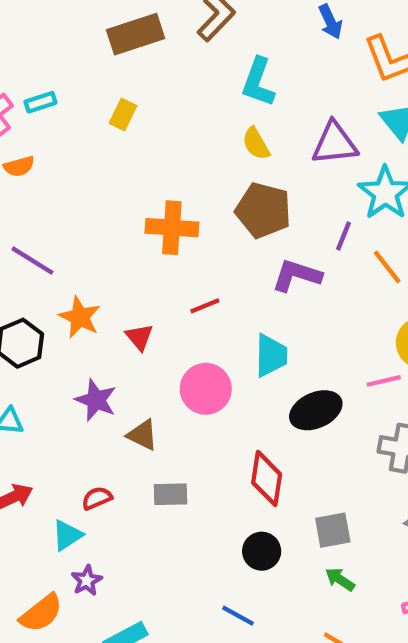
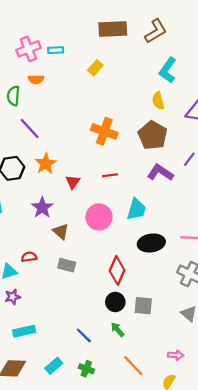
black circle: (262, 551) -> (115, 302), moved
green arrow: (340, 579) -> (117, 330), moved

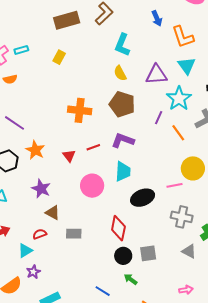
purple L-shape: (160, 173) -> (123, 140), moved
red triangle: (73, 182) -> (69, 156), moved
brown triangle: (61, 231) -> (53, 213), moved

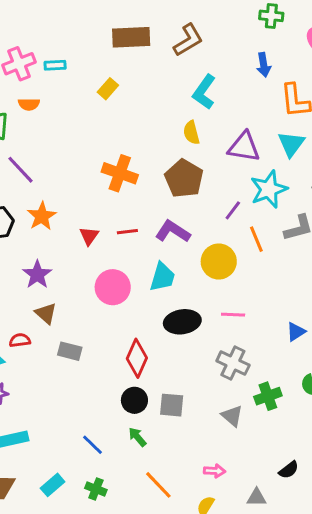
yellow circle: (193, 168) -> (219, 261), moved

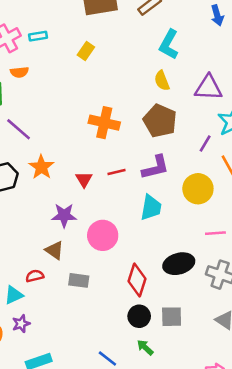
purple L-shape: (173, 231) -> (155, 167), turned 140
purple star: (37, 275) -> (64, 215), moved, turned -30
pink circle: (113, 287) -> (103, 235), moved
black ellipse: (182, 322) -> (179, 264), moved

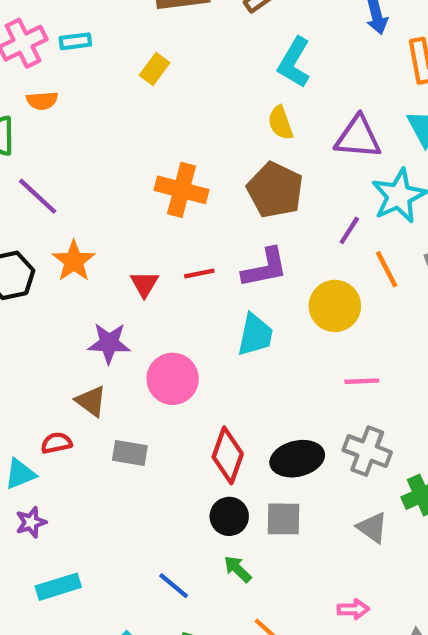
black ellipse: (179, 264) -> (297, 459), moved

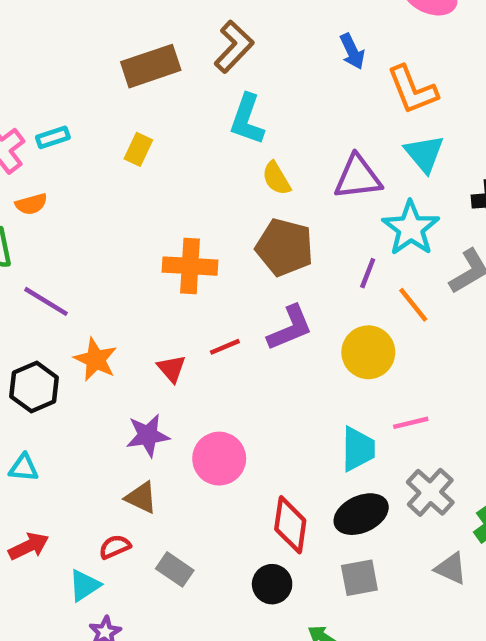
cyan L-shape: (294, 62) -> (247, 119), moved
cyan trapezoid: (255, 335) -> (358, 449), moved
gray cross: (367, 451) -> (430, 492), turned 33
gray rectangle: (130, 453) -> (175, 569), moved, turned 36
black circle: (229, 516) -> (272, 584), moved

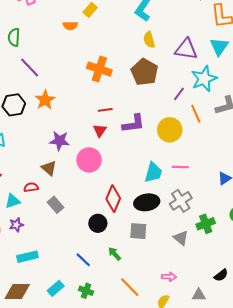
orange semicircle: (31, 204) -> (70, 26), moved
purple L-shape: (290, 328) -> (133, 124), moved
red triangle: (172, 368) -> (100, 130), moved

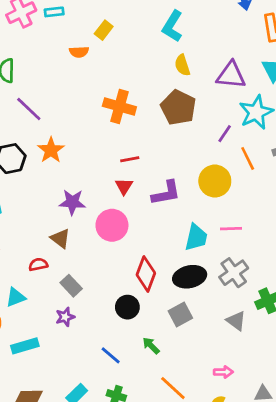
purple L-shape: (133, 124) -> (166, 193), moved
cyan triangle: (13, 201) -> (16, 297), moved
purple star: (16, 225) -> (65, 317), moved
gray square: (138, 231) -> (180, 315), turned -30
cyan rectangle: (27, 257) -> (25, 346), moved

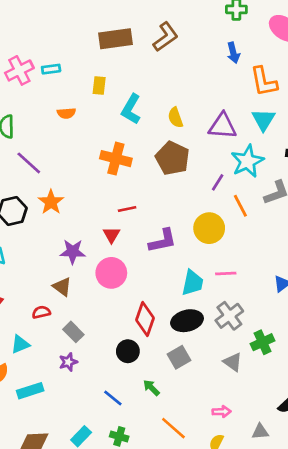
cyan L-shape: (172, 26) -> (131, 109), moved
yellow rectangle: (104, 30) -> (99, 86), turned -30
orange semicircle: (79, 52) -> (66, 113), moved
red triangle: (124, 186) -> (111, 235), moved

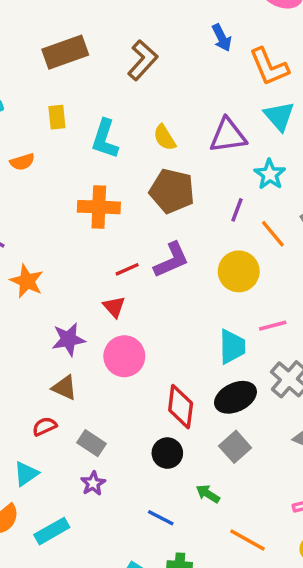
brown L-shape: (166, 37) -> (143, 60), moved
cyan star: (247, 161) -> (270, 174), size x0.7
purple L-shape: (163, 241) -> (171, 260), moved

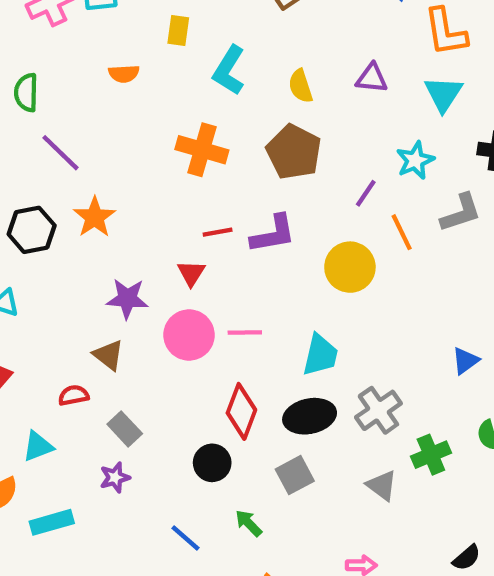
purple triangle: (228, 136) -> (372, 78), moved, size x0.7
pink line: (273, 326) -> (245, 332), moved

